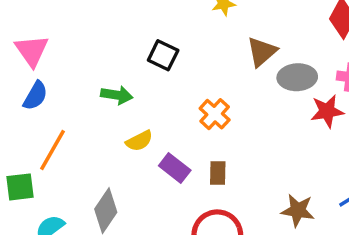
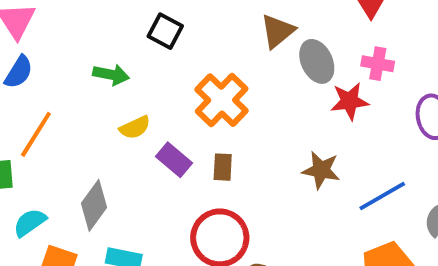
gray ellipse: (297, 77) -> (317, 61), turned 66
orange cross: (215, 114) -> (222, 100), size x1.5
brown star: (298, 210) -> (321, 170), moved

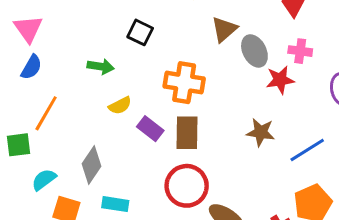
orange cross: (222, 100) -> (184, 83), turned -33
brown rectangle: (223, 167) -> (187, 133), size x1.6

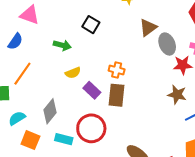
pink triangle: (28, 29) -> (30, 15), moved, turned -40
orange cross: (184, 83) -> (117, 70), moved, size x0.6
brown star: (261, 132) -> (177, 95), moved
red circle: (187, 186) -> (91, 128), moved

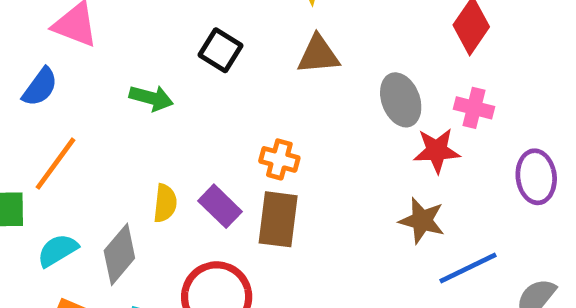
brown triangle: (148, 28) -> (318, 55), moved, turned 30
yellow semicircle: (73, 73) -> (165, 203), moved, turned -63
cyan semicircle: (17, 118) -> (58, 250), moved

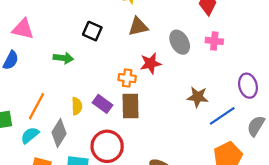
red star: (437, 151) -> (151, 63), moved
orange line: (56, 164) -> (37, 106), moved
purple ellipse: (536, 177) -> (248, 86), moved

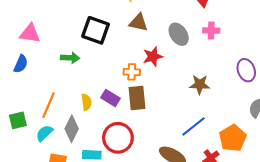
brown triangle: (138, 27) -> (138, 23), turned 30
black square: (92, 31) -> (96, 30), size x1.5
blue line: (222, 116) -> (193, 126), moved

